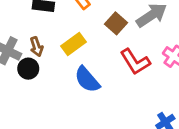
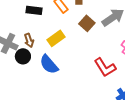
red L-shape: (135, 62) -> (105, 67), moved
blue semicircle: (87, 80) -> (49, 64), moved

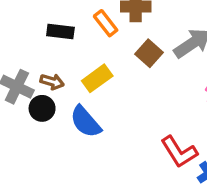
brown arrow: (29, 40) -> (52, 82), turned -56
red L-shape: (105, 67) -> (179, 152), moved

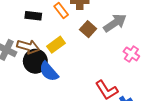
brown arrow: (52, 82) -> (28, 47), size x1.5
black circle: (42, 108) -> (35, 61), moved, size x1.5

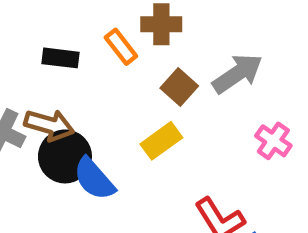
yellow rectangle: (56, 45) -> (161, 141), moved

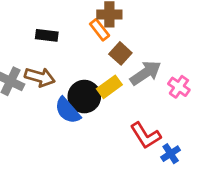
orange rectangle: (121, 47) -> (100, 30), moved
gray arrow: (237, 74) -> (146, 73), moved
black circle: (65, 156) -> (84, 97), moved

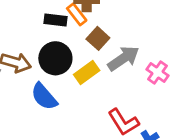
black rectangle: (47, 35) -> (55, 20), moved
black circle: (84, 97) -> (55, 58), moved

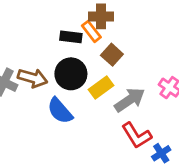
gray arrow: (123, 58) -> (130, 100), moved

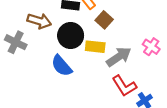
brown arrow: (33, 78) -> (39, 21), moved
yellow rectangle: (101, 88) -> (95, 47), turned 42

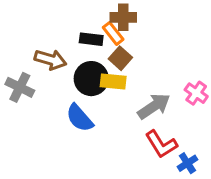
brown square: (104, 20) -> (120, 58), moved
yellow rectangle: (95, 47) -> (113, 81), moved

